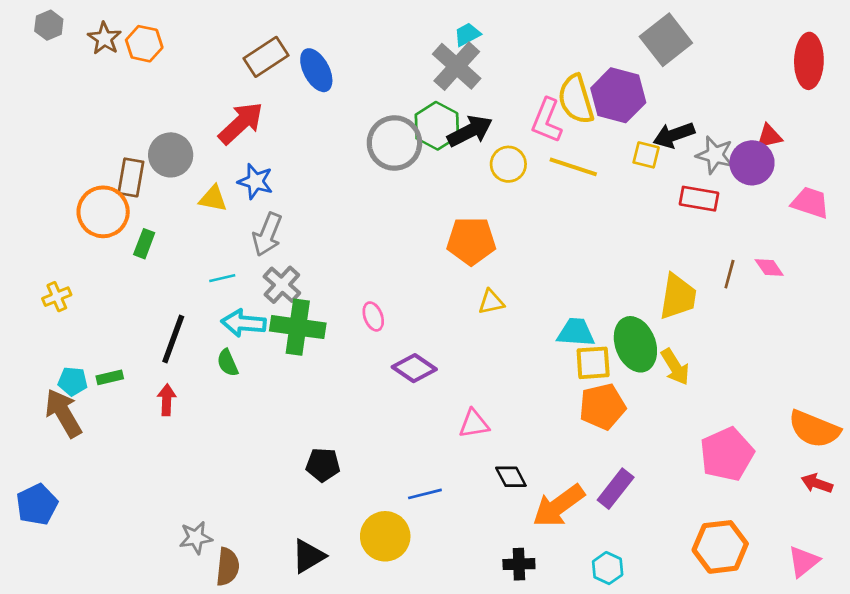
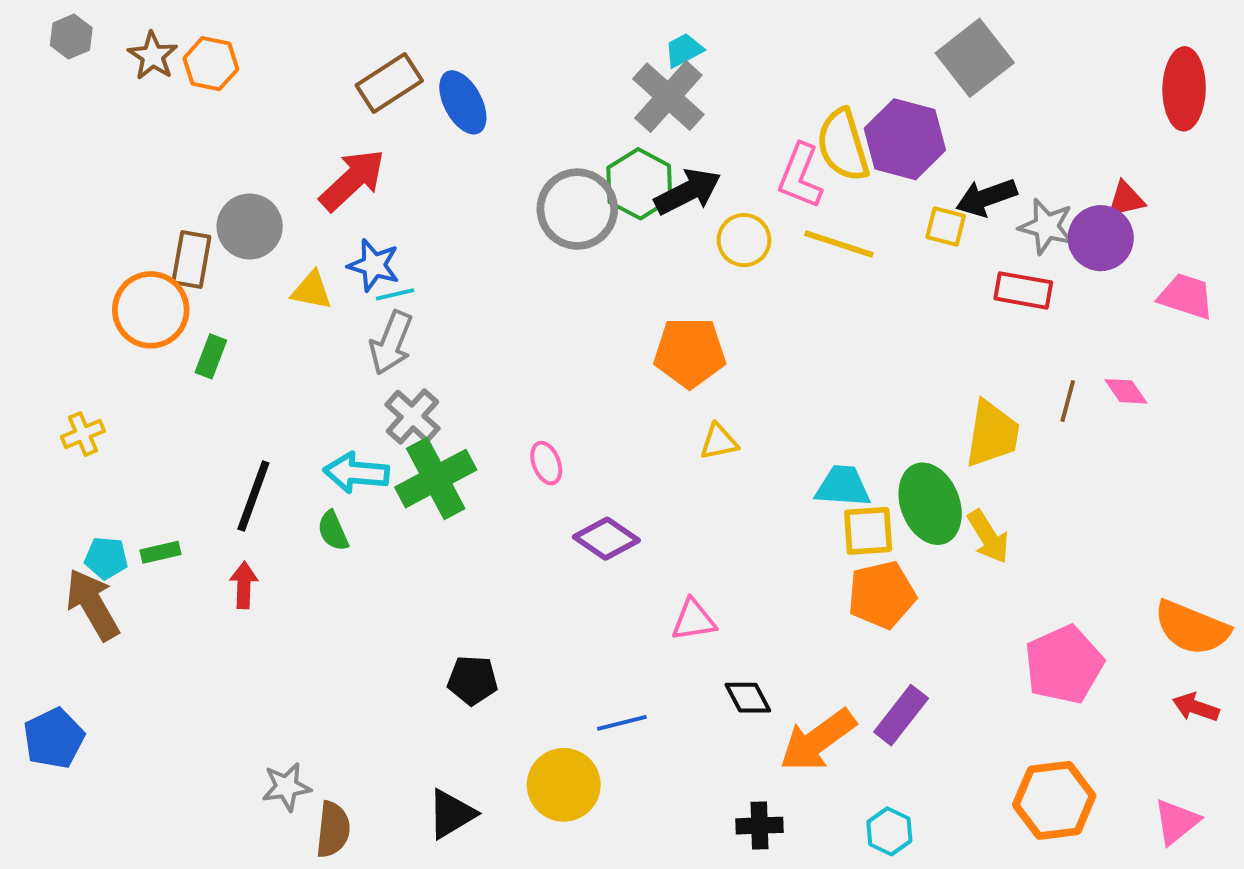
cyan line: (222, 278) -> (395, 294), moved
green cross: (298, 327) -> (436, 479), turned -36

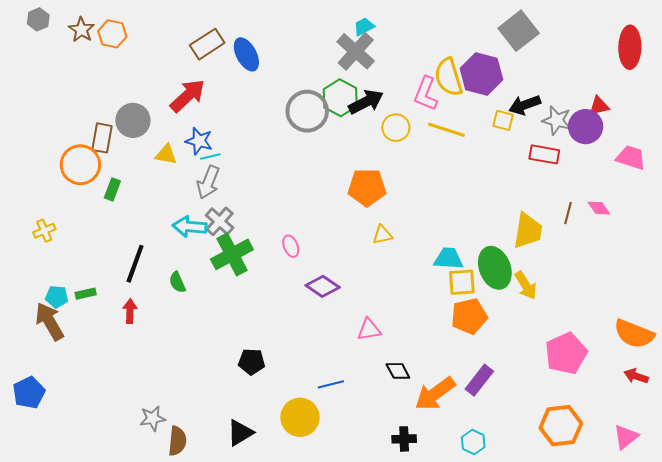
cyan arrow: (356, 473) -> (190, 227), moved

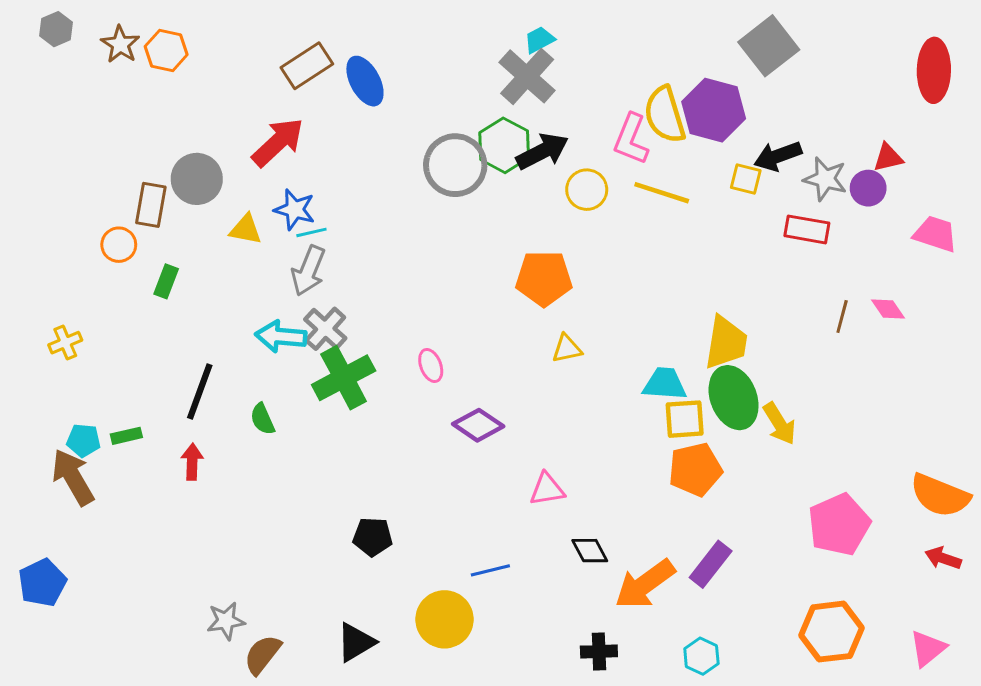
purple circle: (586, 127) -> (868, 188), size x0.7
orange circle: (80, 165) -> (119, 245), size x0.6
yellow trapezoid: (528, 231) -> (726, 343), moved
brown semicircle: (177, 441) -> (263, 655), turned -148

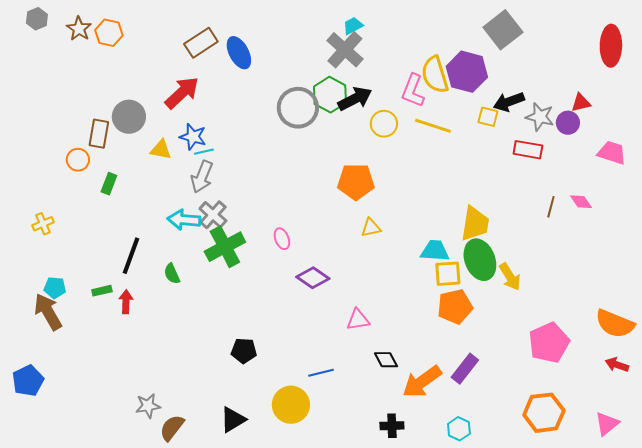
green rectangle: (126, 436) -> (102, 291), moved

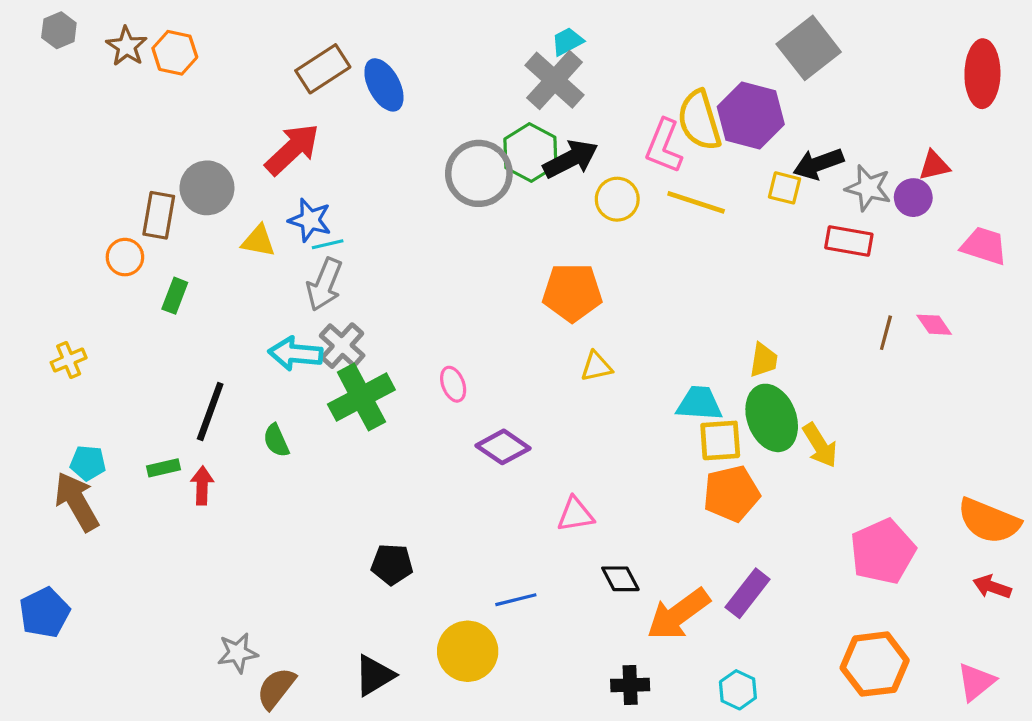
yellow trapezoid: (475, 224) -> (764, 360), size x0.6

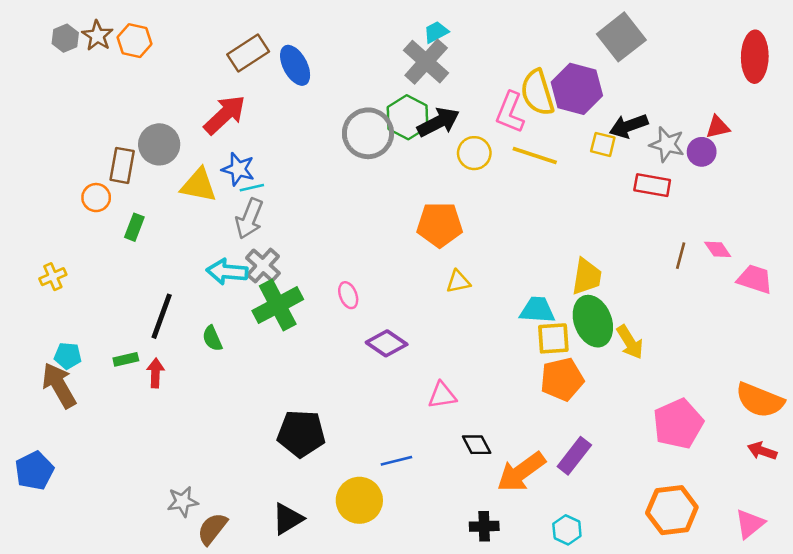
gray hexagon: (59, 30) -> (65, 38), moved
yellow triangle: (258, 241) -> (199, 185), size x1.4
pink trapezoid: (984, 246) -> (755, 279), moved
yellow trapezoid: (764, 360) -> (587, 277), size x1.4
black pentagon: (392, 564) -> (301, 434), size x1.5

